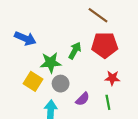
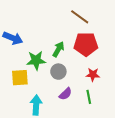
yellow square: (33, 81) -> (20, 78), turned -36
gray circle: (61, 84) -> (58, 72), moved

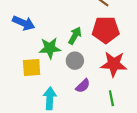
red star: (93, 75) -> (114, 64), size x1.6
green line: (89, 97) -> (111, 98), moved

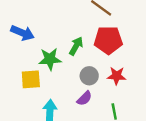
gray circle: (75, 61) -> (89, 76), moved
red star: (114, 64) -> (117, 76), size x0.7

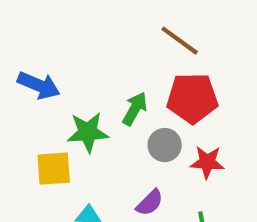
gray circle: (89, 76) -> (165, 145), moved

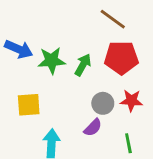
green star: (88, 132) -> (51, 61), moved
gray circle: (165, 145) -> (103, 103), moved

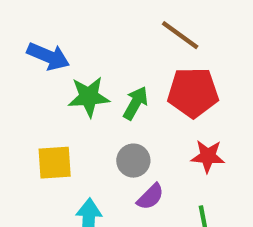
blue arrow: (19, 49) -> (48, 56), moved
gray circle: (103, 103) -> (133, 161), moved

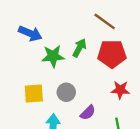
green arrow: (135, 103) -> (79, 48), moved
gray circle: (133, 161) -> (66, 92), moved

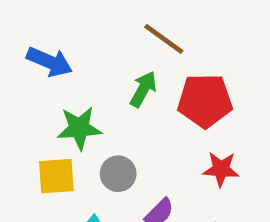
brown line: (105, 21) -> (164, 39), moved
green star: (53, 56) -> (79, 128), moved

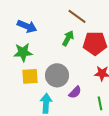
green star: (79, 128) -> (23, 52), moved
gray circle: (118, 174) -> (57, 75), size x1.5

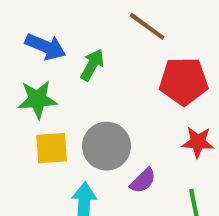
green arrow: (68, 38) -> (92, 65), moved

